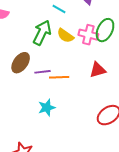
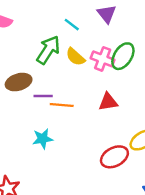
brown ellipse: (21, 63) -> (19, 82), turned 30

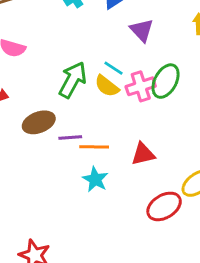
cyan line: (72, 25) -> (114, 68), moved
pink cross: (103, 59) -> (141, 86), turned -35
red triangle: (108, 102) -> (143, 154), moved
cyan star: (43, 139) -> (95, 179), moved, turned -30

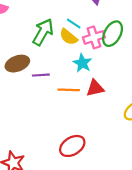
orange line: (94, 147) -> (69, 90), moved
cyan star: (95, 179) -> (82, 63), moved
red ellipse: (164, 206) -> (72, 146), moved

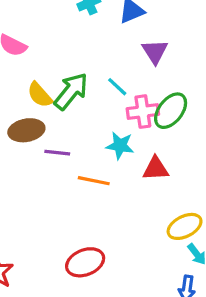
yellow semicircle: (69, 37) -> (40, 95), moved
cyan star: (82, 63) -> (120, 146), turned -30
red triangle: (95, 88) -> (156, 169), moved

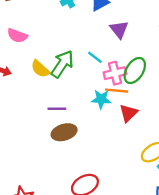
brown ellipse: (26, 130) -> (64, 132), moved
red triangle: (156, 169) -> (128, 113), turned -36
orange line: (94, 181) -> (117, 91), moved

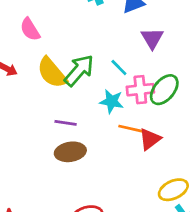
pink semicircle: (17, 36) -> (30, 29), turned 30
yellow semicircle: (40, 69) -> (52, 73), size x1.4
orange line: (117, 91) -> (132, 129), moved
cyan star: (101, 99) -> (112, 101), moved

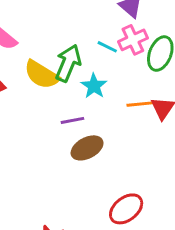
pink cross: (140, 90) -> (133, 40), moved
cyan star: (112, 101) -> (94, 86), moved, turned -30

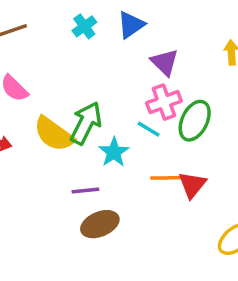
cyan line: (107, 47) -> (149, 129), moved

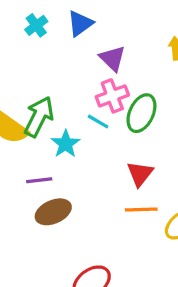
orange line: (168, 178) -> (141, 209), moved

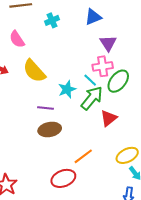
cyan cross: (36, 25) -> (52, 20), moved
green arrow: (39, 117) -> (92, 98), moved
orange line: (141, 209) -> (83, 156), moved, turned -48

